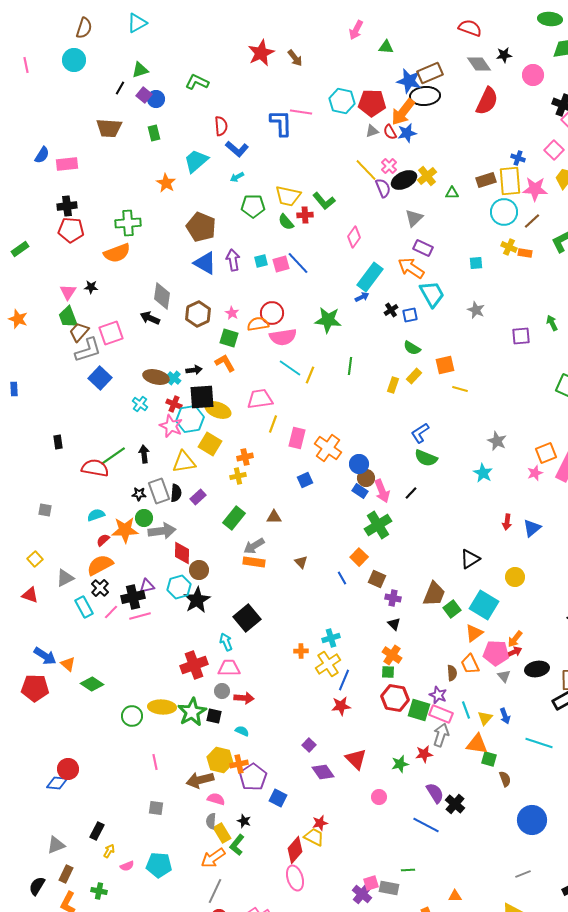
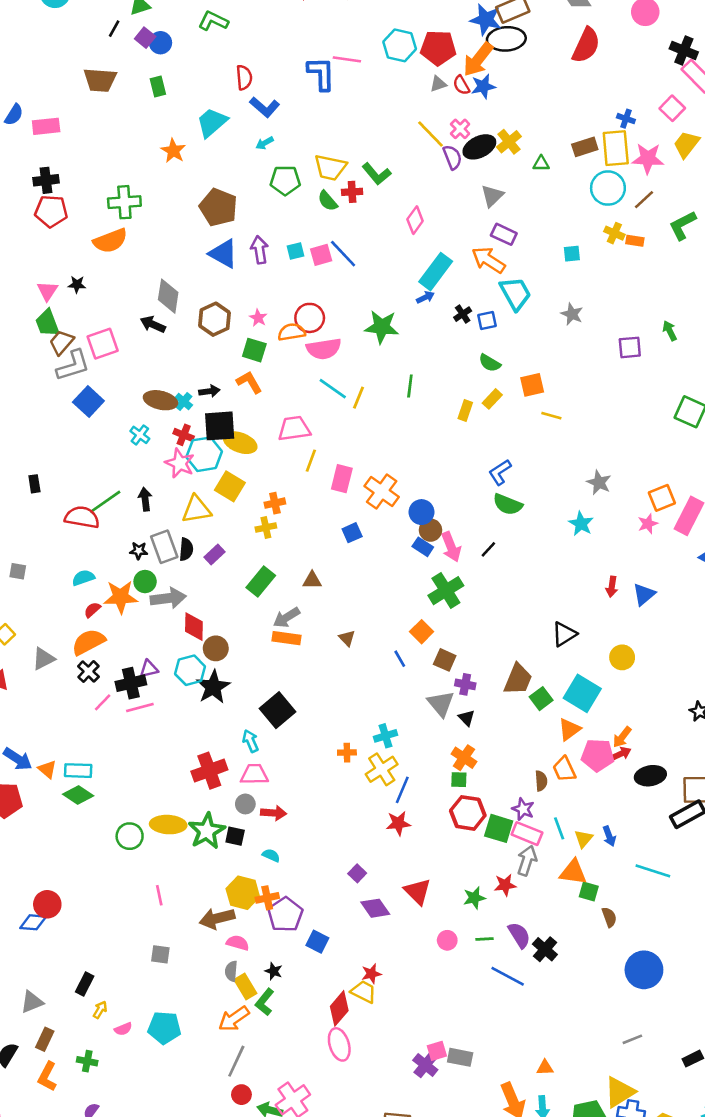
cyan rectangle: (84, 607) -> (78, 771), moved, turned -60
gray triangle: (504, 676) -> (441, 704), moved, size x1.6
green line: (408, 870) -> (485, 939), moved

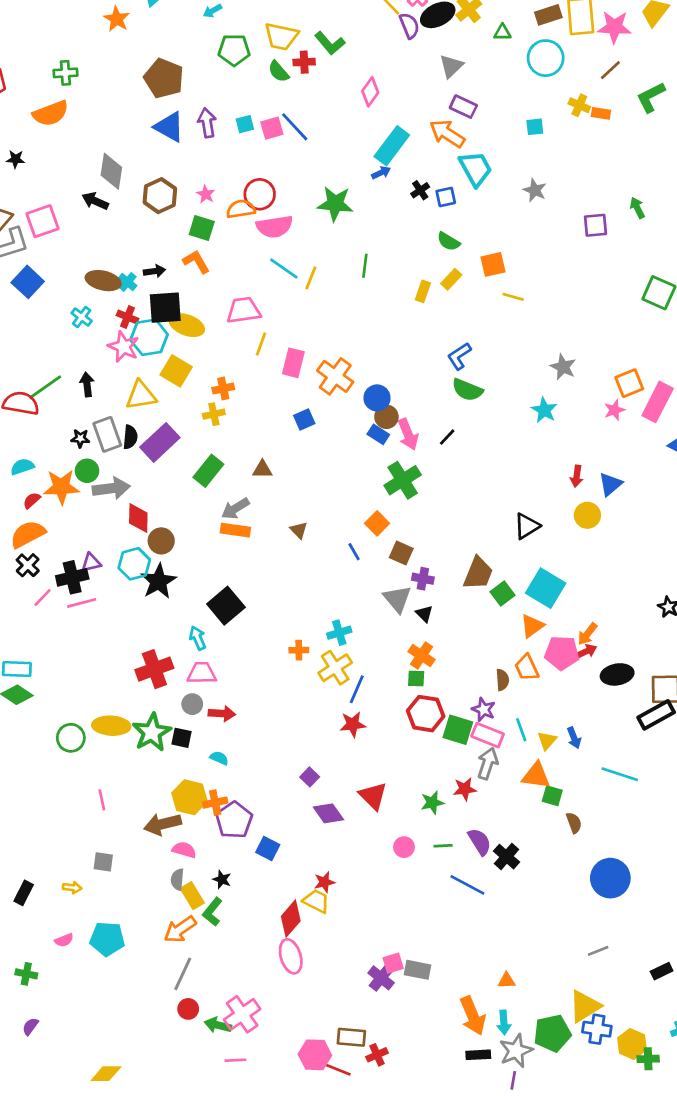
cyan circle: (608, 188) -> (546, 58), moved
green cross: (124, 202) -> (65, 73), size x0.7
purple rectangle: (214, 555) -> (160, 442), size x1.8
yellow circle: (622, 657) -> (587, 515), moved
yellow arrow: (100, 1010) -> (72, 888), moved, turned 66

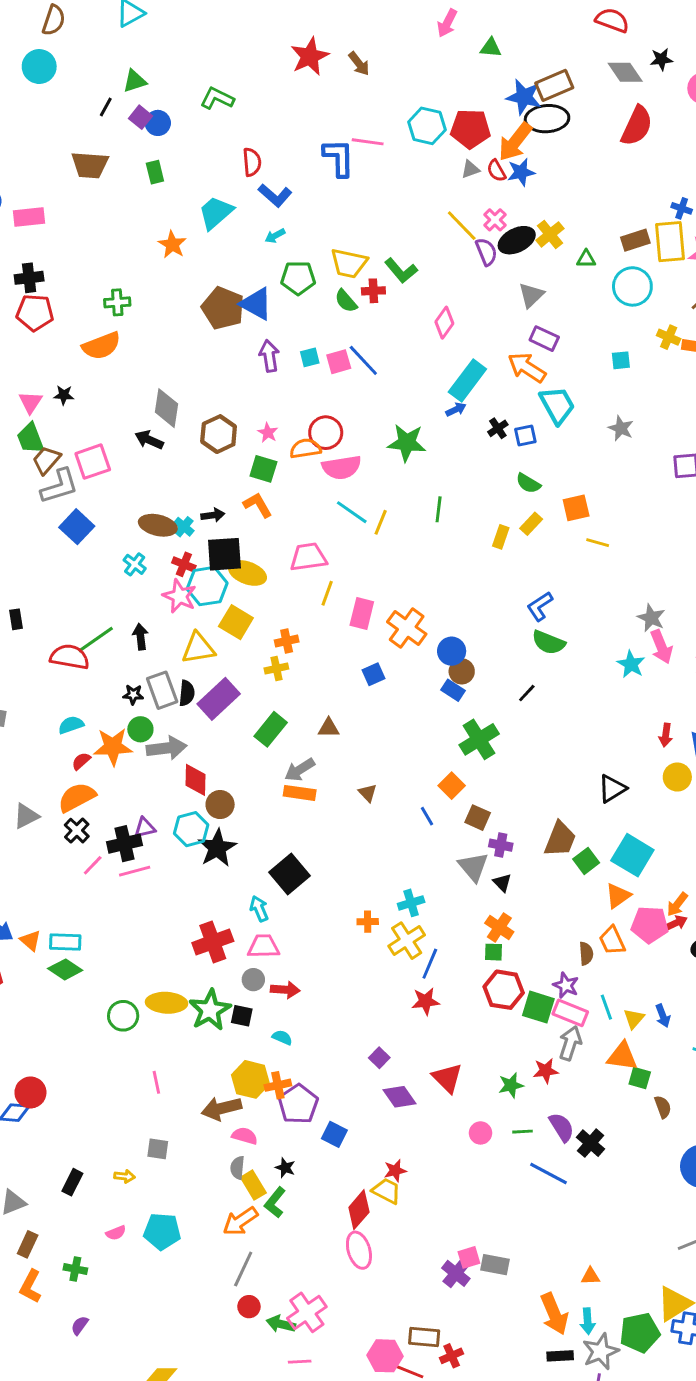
blue triangle: (169, 127) -> (256, 304), moved
pink arrow: (408, 434) -> (661, 647), moved

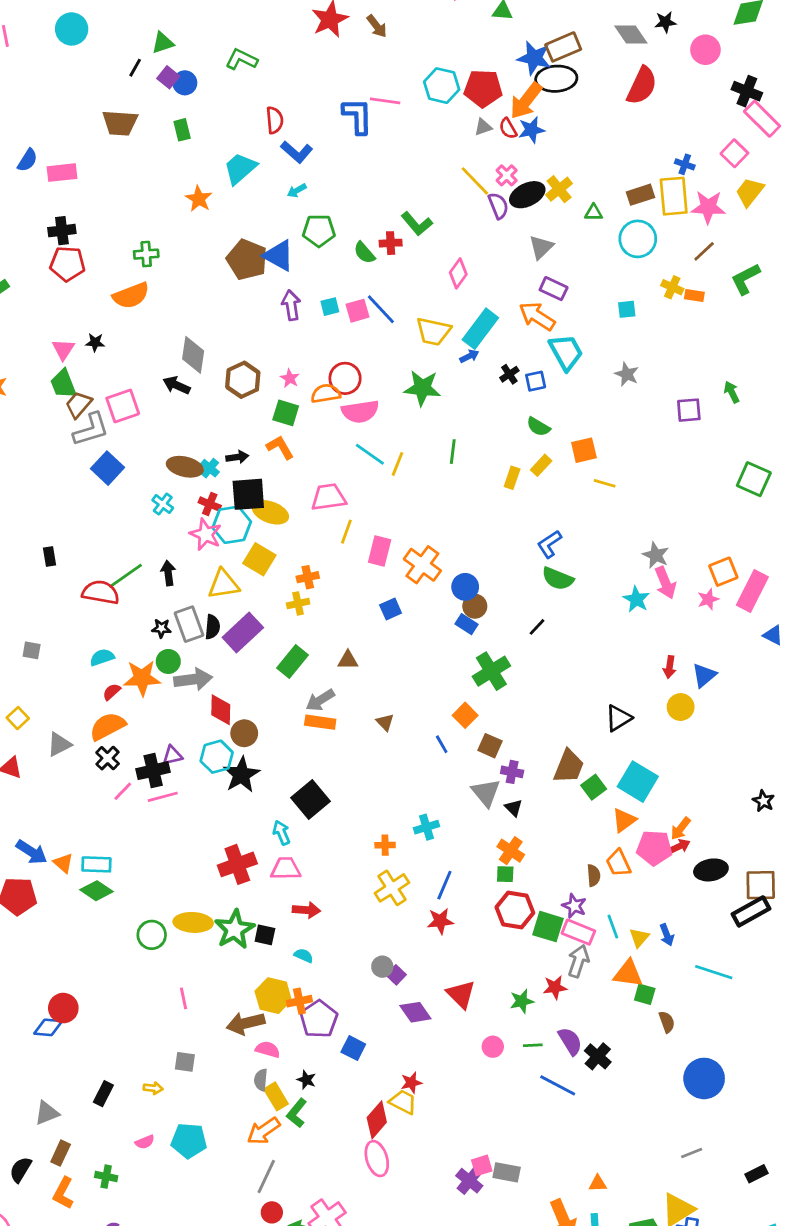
yellow trapezoid: (349, 263) -> (433, 331), moved
yellow cross: (407, 941) -> (392, 888), moved
gray circle: (253, 980) -> (382, 967), moved

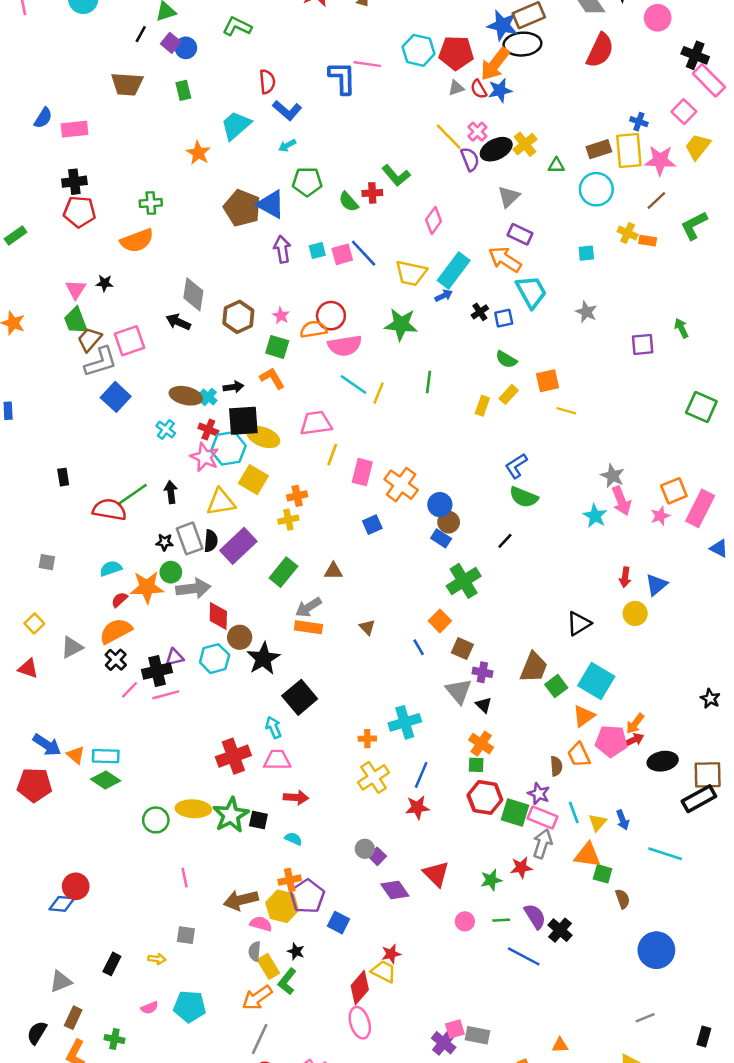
black star: (241, 775) -> (263, 659), moved
cyan cross: (426, 827) -> (405, 722), size x1.4
yellow hexagon: (273, 996) -> (282, 906), moved
black rectangle: (757, 1174) -> (704, 1036), turned -48

